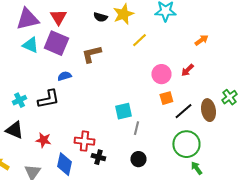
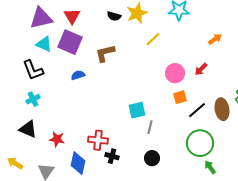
black L-shape: (48, 99) -> (33, 70), moved, turned 80

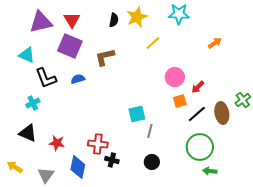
black semicircle: (114, 16) -> (114, 20), turned -96
cyan triangle: (44, 44) -> (27, 55), moved
red arrow: (201, 69) -> (198, 87), moved
black L-shape: (33, 70) -> (46, 78), moved
green arrow: (210, 167) -> (210, 171), turned -48

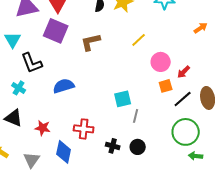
yellow line: (153, 43) -> (139, 40), moved
cyan triangle: (27, 55) -> (13, 40), turned 36
blue semicircle: (78, 79) -> (64, 86), moved, size x1.5
cyan cross: (33, 103) -> (19, 88), turned -32
black cross: (112, 160) -> (113, 146), moved

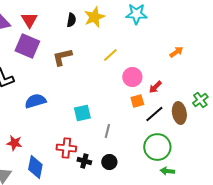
orange arrow: (201, 28) -> (176, 52), moved
cyan square: (123, 99) -> (82, 113), moved
red cross: (84, 129) -> (66, 148), moved

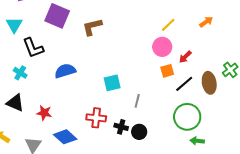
yellow line: (110, 55) -> (168, 25), moved
black cross: (84, 161) -> (121, 127), moved
blue diamond: (35, 167) -> (65, 137), turned -60

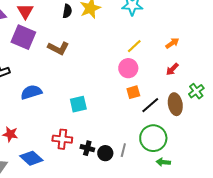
brown L-shape: (92, 27) -> (58, 48), turned -140
red arrow: (185, 57) -> (172, 69), moved
gray line: (137, 101) -> (123, 150), moved

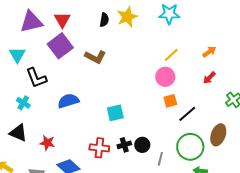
purple square: (23, 37) -> (60, 46), turned 30
brown ellipse: (175, 104) -> (218, 135), moved, turned 30
black cross: (87, 148) -> (124, 145), moved, turned -32
black circle: (105, 153) -> (142, 145), moved

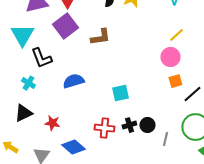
cyan triangle: (17, 55) -> (22, 35), size x1.4
brown L-shape: (95, 57) -> (100, 37), turned -35
black triangle: (18, 133) -> (23, 113), turned -48

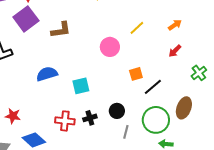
pink circle: (170, 57) -> (110, 47), moved
blue semicircle: (73, 81) -> (47, 74), moved
black circle: (147, 125) -> (117, 111), moved

